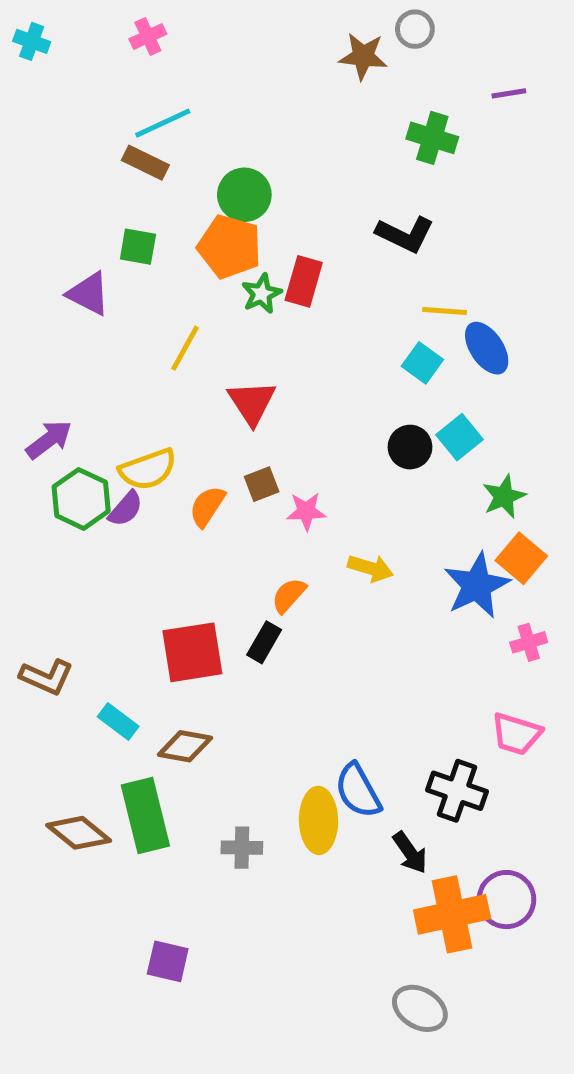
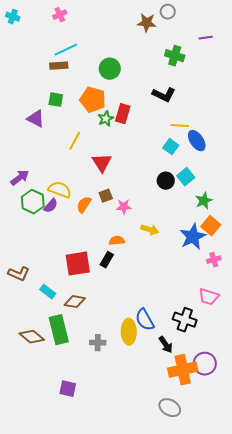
brown rectangle: (145, 163) -> (59, 66), turned -30
green circle: (244, 195) -> (110, 69), moved
yellow semicircle: (148, 469) -> (60, 190), turned -140
orange semicircle: (289, 595) -> (117, 241), turned 42

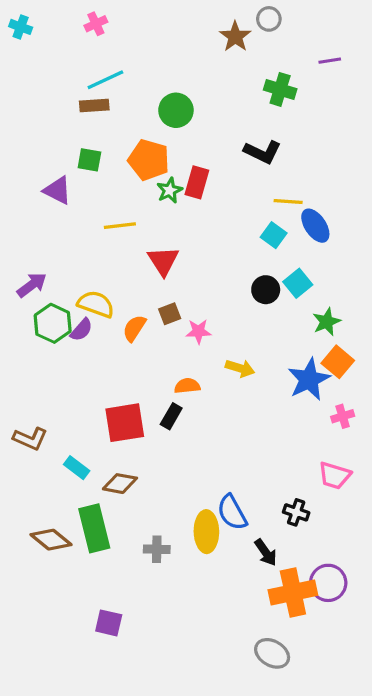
brown star: (147, 23) -> (235, 37), turned 30
yellow line: (75, 141) -> (120, 226), turned 54
black cross: (185, 320) -> (296, 512), size x0.7

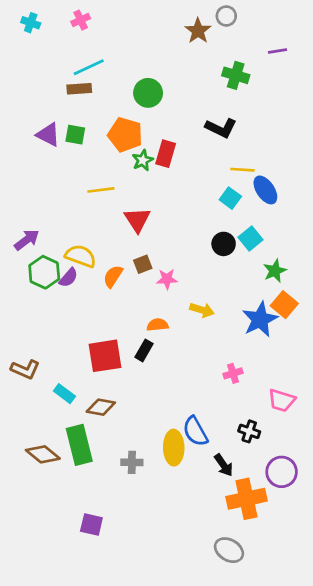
cyan cross: (21, 27) -> (31, 23), moved
purple triangle: (57, 190) -> (48, 135), moved
pink cross: (343, 416) -> (233, 373), moved
purple circle: (328, 583) -> (282, 472), moved

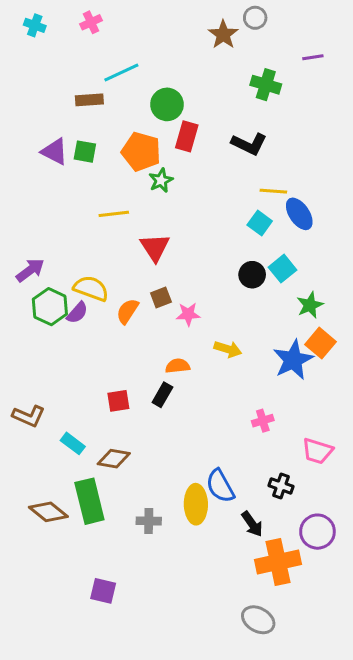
cyan line: (89, 67) -> (121, 72), moved
red rectangle: (166, 154) -> (187, 136), moved
red square: (105, 356) -> (118, 401), size x0.6

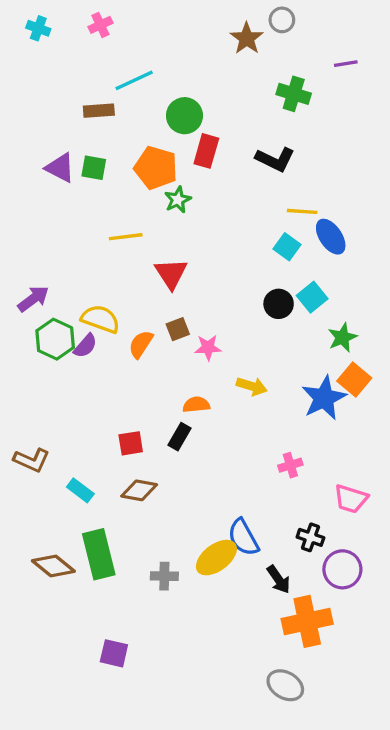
brown diamond: (114, 459) -> (139, 490), moved
yellow ellipse: (196, 504) -> (216, 558), turned 54
purple circle: (317, 532) -> (342, 569), moved

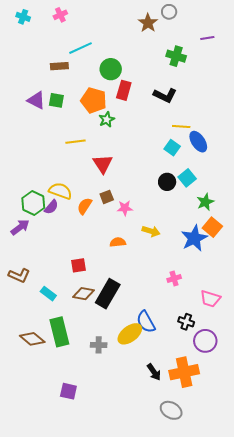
purple arrow: (33, 299) -> (20, 227), moved
black rectangle: (179, 437) -> (108, 294), moved, size x1.8
black arrow: (279, 579) -> (154, 372), moved

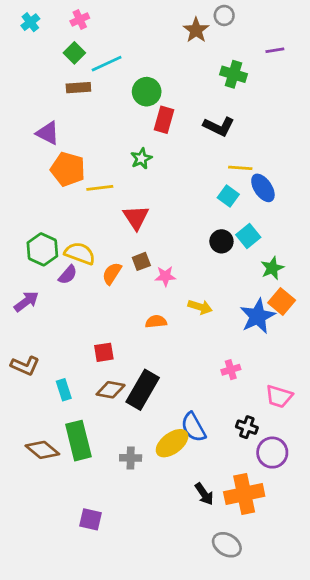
cyan cross: (23, 17) -> (30, 22), turned 32
green square: (56, 100) -> (74, 53), moved, turned 35
orange pentagon: (94, 100) -> (68, 169), moved
green hexagon: (33, 203) -> (42, 249), moved
cyan rectangle: (48, 294) -> (64, 390), turned 35

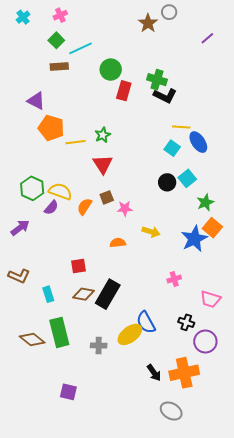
purple line: (275, 50) -> (207, 38), turned -32
green cross: (234, 74) -> (157, 80), moved
green star: (141, 158) -> (103, 135), moved

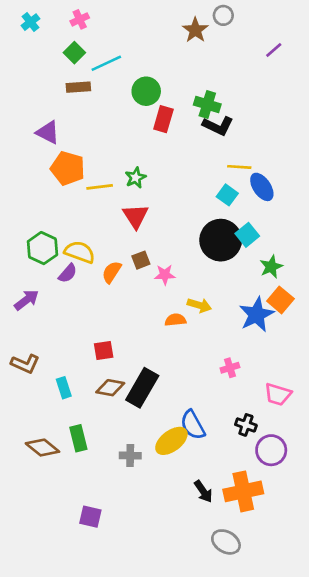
black circle: (167, 182) -> (221, 240), size x1.8
orange semicircle: (118, 243) -> (175, 320), moved
green rectangle: (59, 332) -> (78, 438), size x0.7

